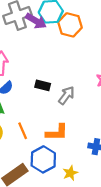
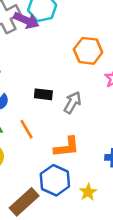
orange hexagon: (70, 25) -> (88, 51), moved
orange line: (23, 131) -> (26, 129), moved

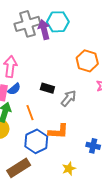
purple arrow: (26, 20) -> (44, 30), turned -138
blue hexagon: (55, 180) -> (36, 141), moved

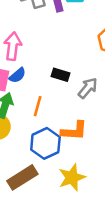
orange line: (30, 113) -> (38, 106), turned 35
yellow star: (69, 169) -> (72, 177), moved, size x1.5

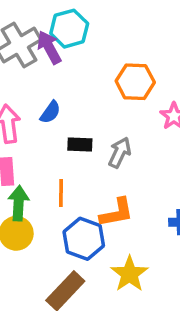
blue semicircle: (17, 75) -> (50, 112), moved

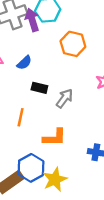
orange hexagon: (135, 82) -> (73, 44), moved
blue hexagon: (84, 239) -> (31, 168), moved

